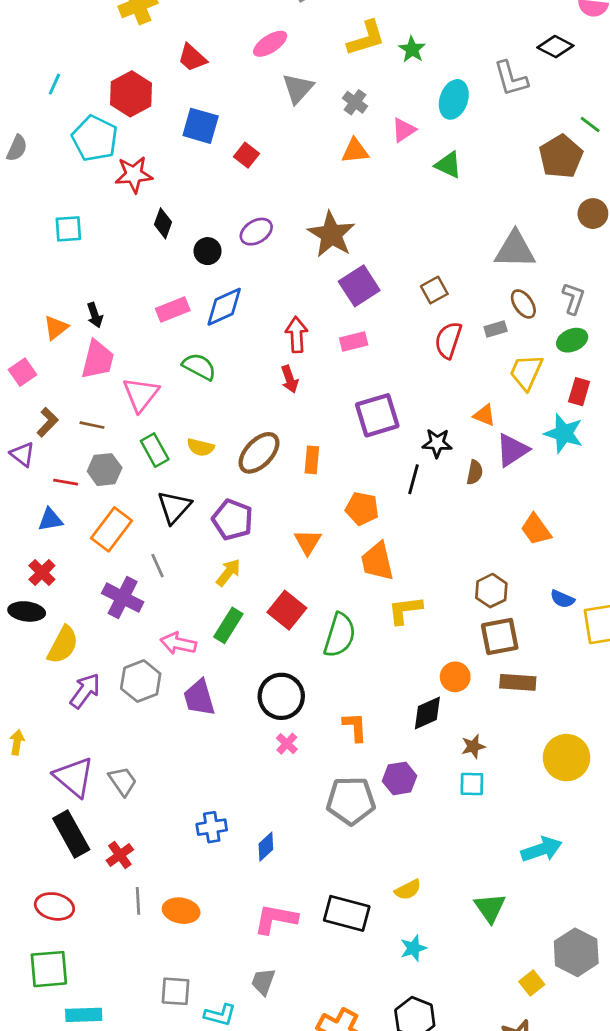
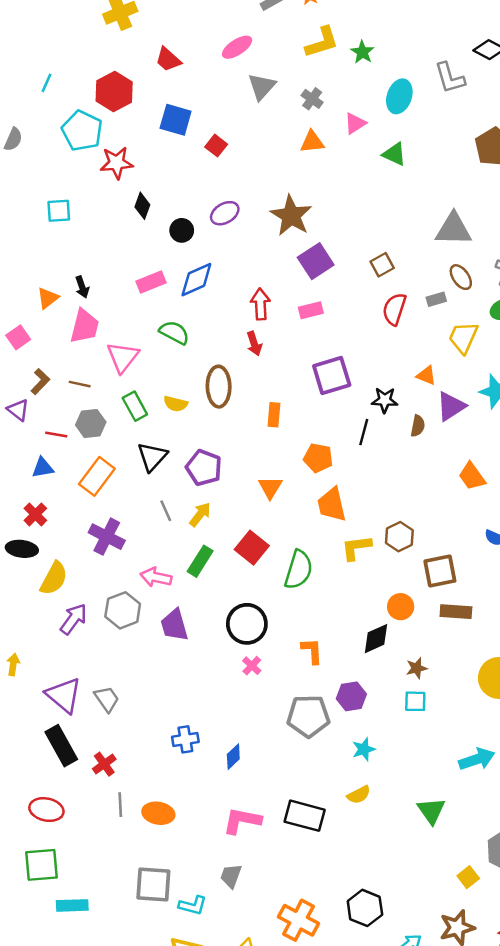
brown ellipse: (259, 453) -> (219, 387), moved, turned -45
gray line: (157, 566) -> (166, 511), moved
brown hexagon: (491, 591) -> (399, 537), moved
cyan star: (413, 948) -> (364, 749), moved
gray square: (176, 991) -> (153, 885), size x1.4

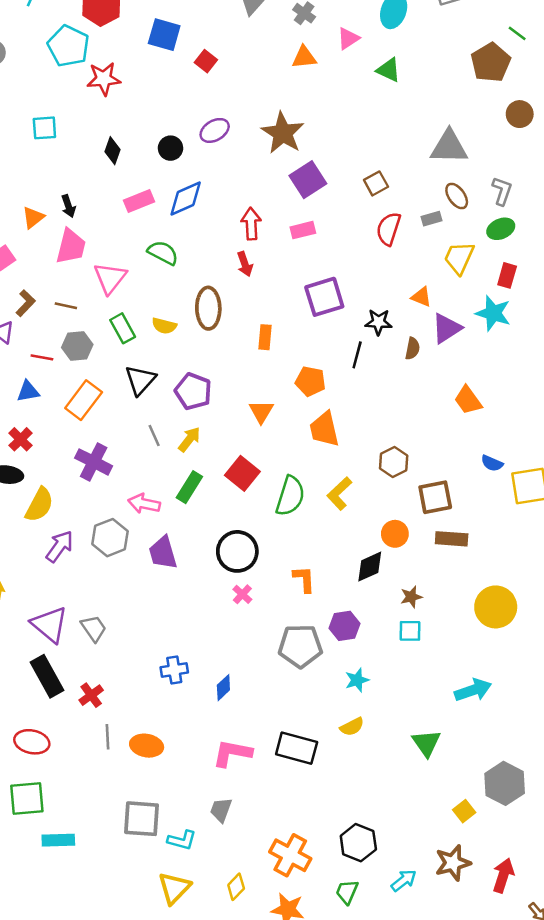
black diamond: (142, 206) -> (113, 151), moved
yellow L-shape: (356, 548) -> (339, 493), moved, turned -36

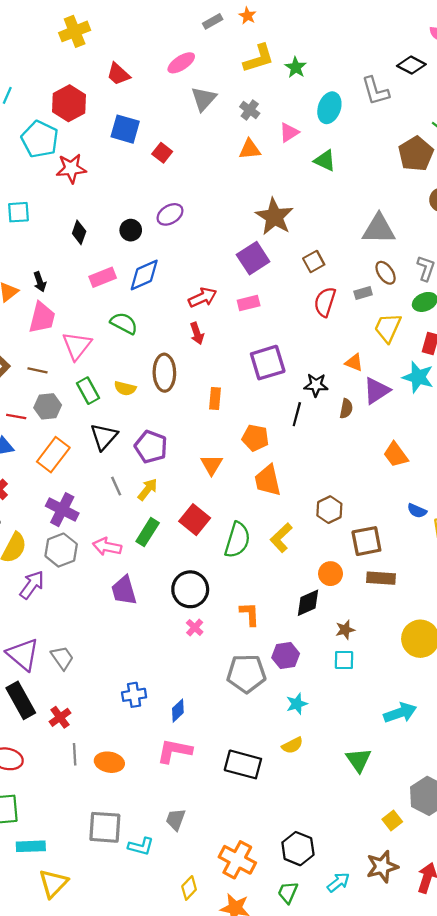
brown star: (283, 133) -> (274, 217), moved
red arrow: (251, 224) -> (203, 297), turned 68
gray hexagon: (110, 538) -> (61, 550), moved
pink L-shape: (232, 753) -> (174, 751), moved
yellow triangle: (174, 888) -> (53, 883), moved

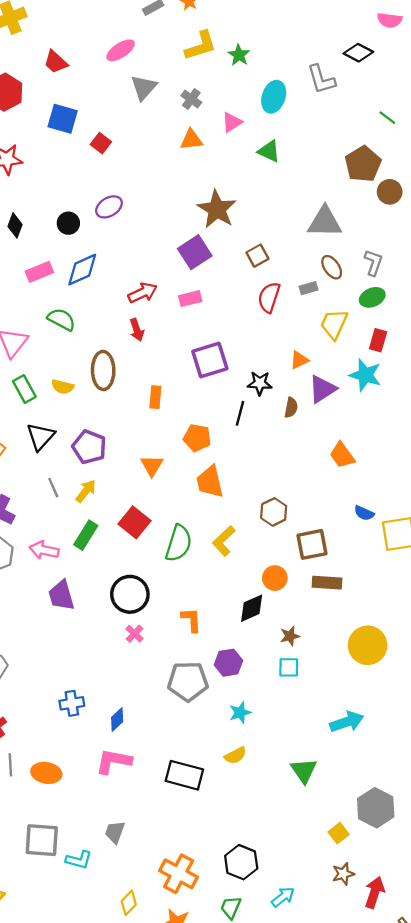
brown pentagon: (416, 154) -> (363, 164), moved
orange triangle: (354, 363) -> (299, 360), turned -48
brown star: (382, 867) -> (343, 874), moved, size x0.7

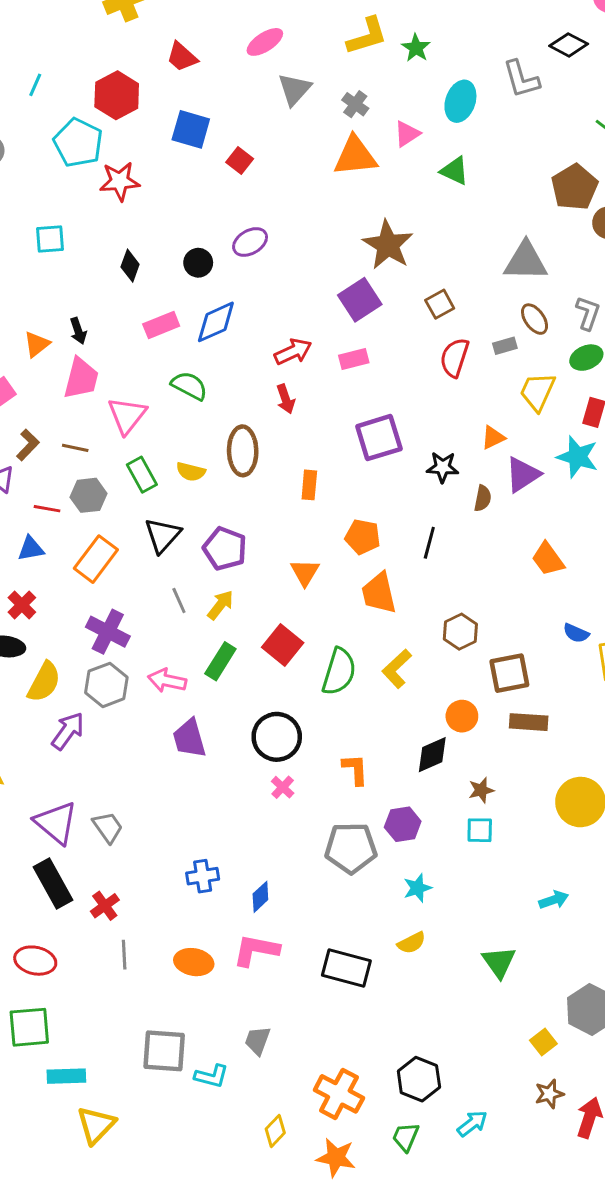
orange triangle: (191, 140) -> (355, 156), size x1.5
black line: (240, 413) -> (429, 543), moved
cyan arrow: (347, 722) -> (554, 900), size x0.7
orange ellipse: (46, 773) -> (194, 962), moved

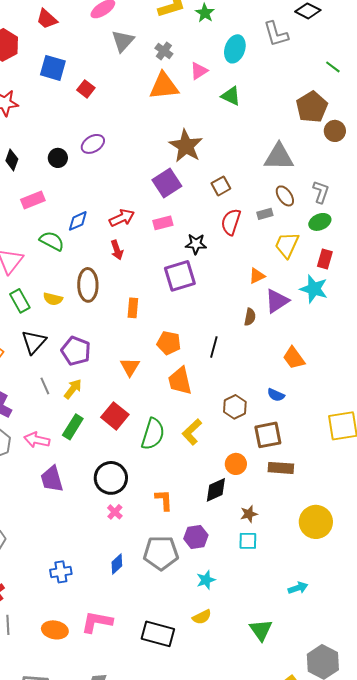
blue diamond: (216, 322) -> (78, 221), moved, size x0.7
black star: (443, 467) -> (196, 244), moved
blue semicircle: (576, 633) -> (276, 395), moved
blue diamond: (260, 897) -> (117, 564), moved

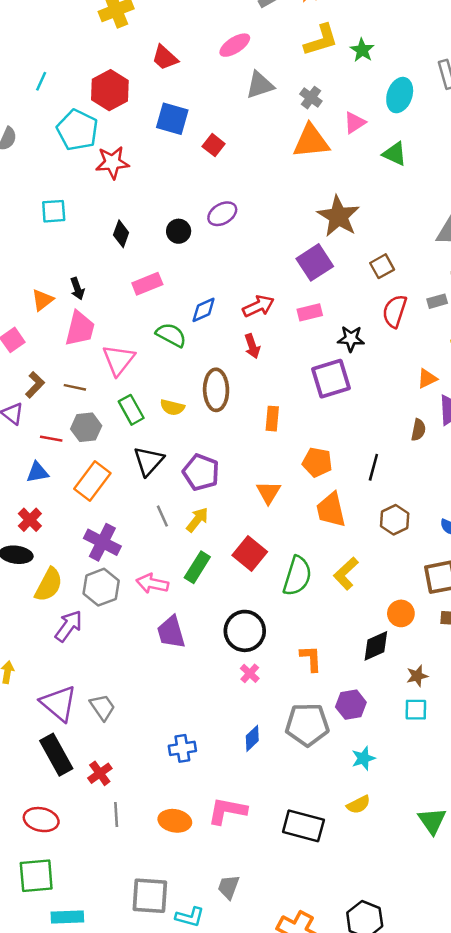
gray triangle: (123, 41) -> (260, 85), turned 30
brown hexagon: (235, 407) -> (395, 520), moved

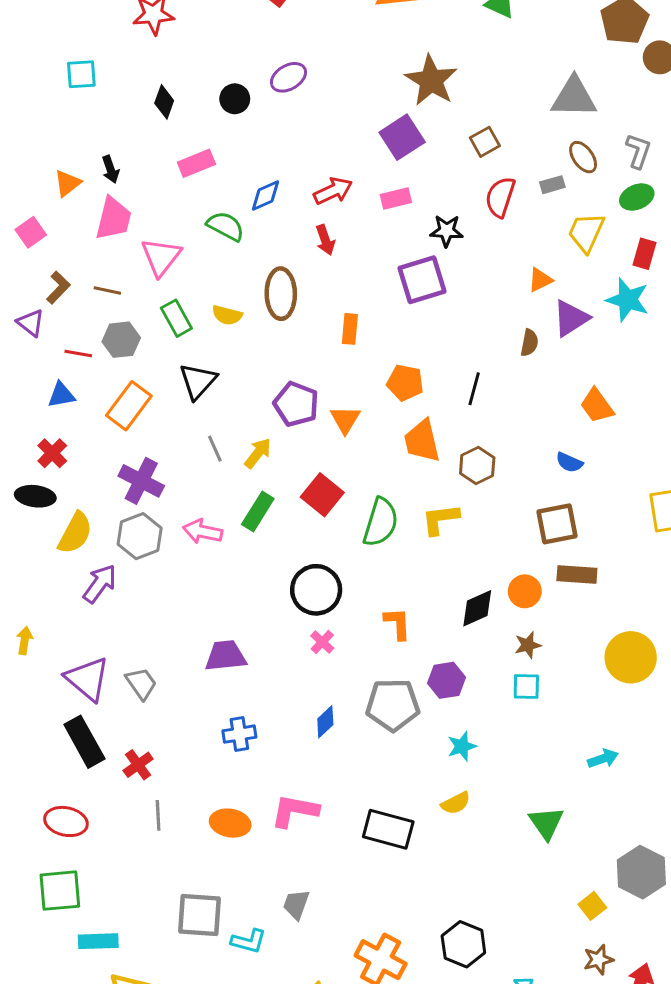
purple pentagon: (201, 472) -> (296, 404), moved
brown hexagon: (395, 520) -> (477, 466), moved
yellow L-shape: (346, 573) -> (440, 519), turned 36
orange circle: (401, 613) -> (525, 591), moved
purple trapezoid: (171, 632) -> (226, 656), moved, turned 100

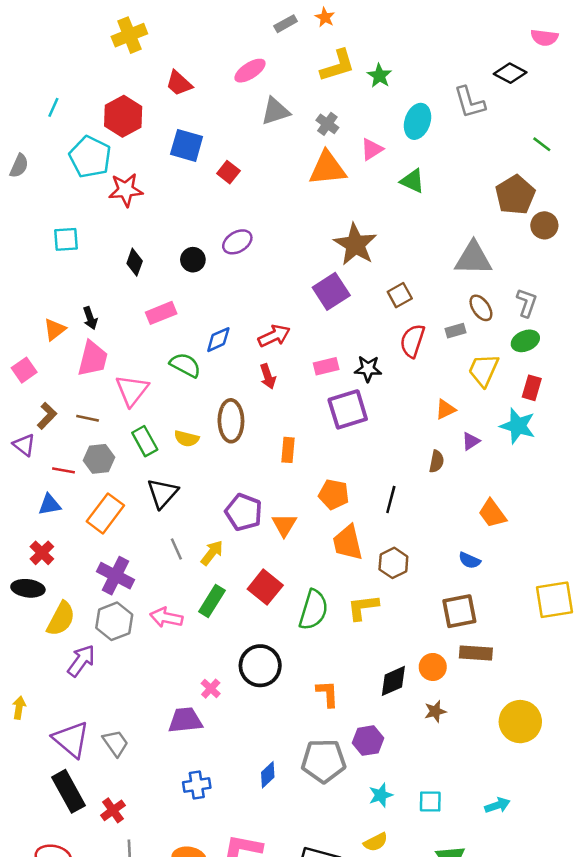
pink rectangle: (396, 199) -> (326, 366), moved
purple triangle: (571, 318) -> (471, 441), size x0.6
pink cross: (322, 642) -> (211, 689), moved
cyan square: (526, 686) -> (430, 801), moved

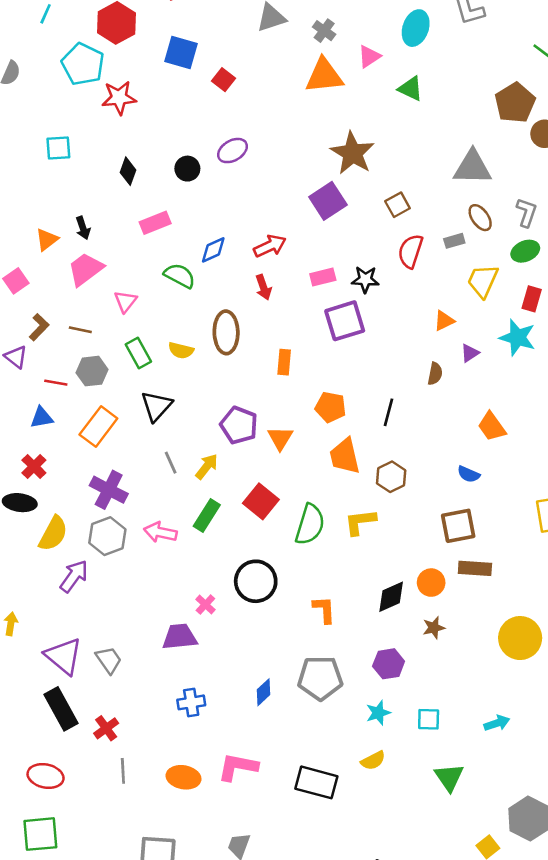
pink trapezoid: (93, 359) -> (85, 269), turned -141
pink triangle: (132, 390) -> (125, 301), size x0.7
purple hexagon: (368, 741) -> (389, 664), moved

